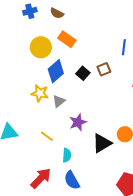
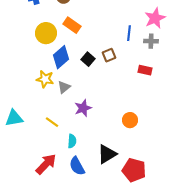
black triangle: (102, 143) -> (107, 154), moved

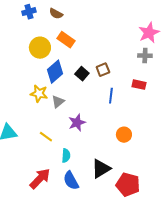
blue line: (129, 33) -> (111, 96), moved

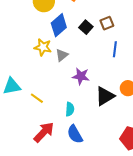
purple star: (77, 123) -> (81, 76), turned 30
yellow line: (46, 137) -> (37, 98), moved
black triangle: (101, 169) -> (105, 96), moved

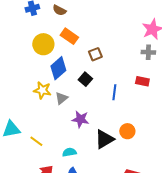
brown square: (107, 23) -> (95, 54), moved
black square: (86, 27) -> (85, 79), moved
cyan semicircle: (70, 109) -> (69, 152), turned -104

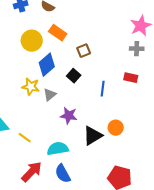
cyan semicircle: (69, 152) -> (58, 149), size x1.5

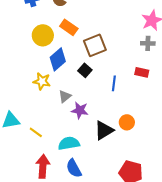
brown square: (84, 51) -> (95, 45), size x1.6
gray triangle: (50, 95) -> (65, 96), moved
red arrow: (32, 172) -> (43, 166), turned -40

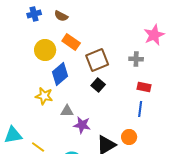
gray cross: (148, 43) -> (136, 59), moved
black square: (85, 70) -> (98, 85), moved
blue line: (114, 83) -> (140, 109), moved
gray triangle: (65, 96) -> (67, 111), turned 40

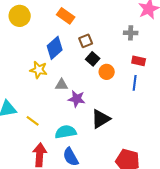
yellow circle: (45, 50) -> (20, 16), moved
brown square: (97, 60) -> (86, 41), moved, size x0.6
orange circle: (129, 137) -> (107, 72), moved

